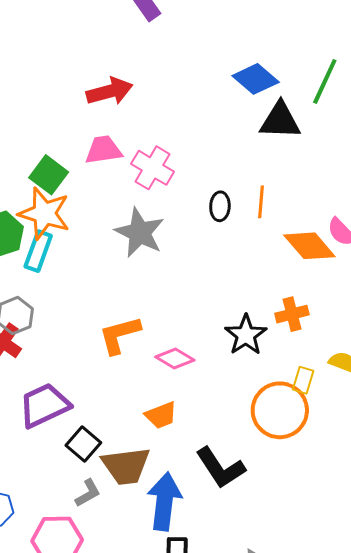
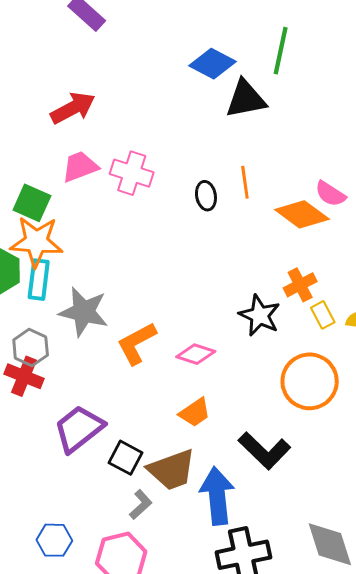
gray star: (140, 233) -> (84, 312), moved
yellow rectangle: (303, 380) -> (323, 315), moved, turned -32

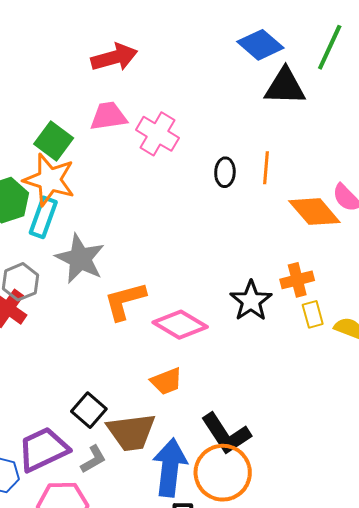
pink diamond: (196, 354) -> (180, 325), size x1.4
orange circle: (310, 381) -> (223, 473), moved
purple trapezoid: (79, 429) -> (43, 449), moved

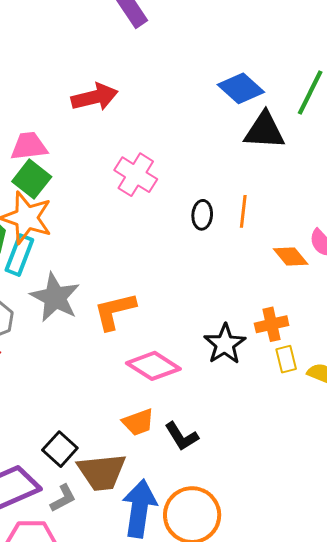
pink trapezoid: (108, 116) -> (29, 146), moved
orange diamond: (314, 212) -> (291, 256), size x0.7
orange L-shape: (125, 301) -> (115, 311), moved
black L-shape: (226, 434) -> (181, 436), moved, size x0.7

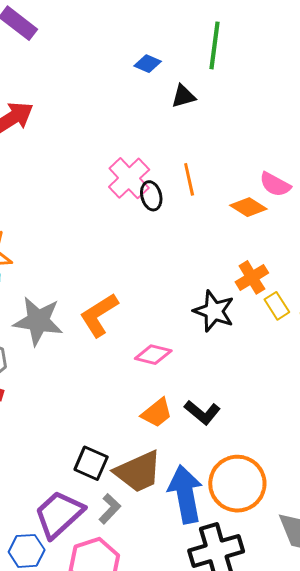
blue diamond: (241, 88) -> (148, 64), size x0.6
black triangle: (264, 131) -> (183, 96), size x0.6
pink cross: (136, 175) -> (129, 178), moved, turned 33
pink diamond: (153, 366) -> (153, 355), size x0.7

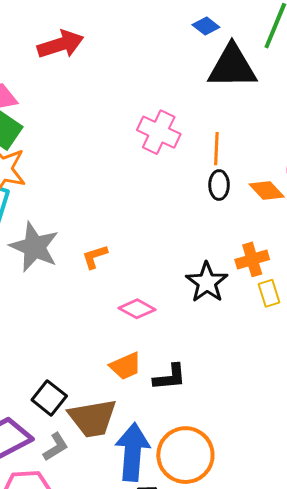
black triangle: (183, 96) -> (232, 67), size x2.0
pink cross: (129, 178) -> (159, 132), turned -36
black ellipse: (151, 196) -> (219, 185), moved
orange L-shape: (99, 315) -> (95, 257), size x0.6
black L-shape: (202, 412) -> (170, 377), turned -60

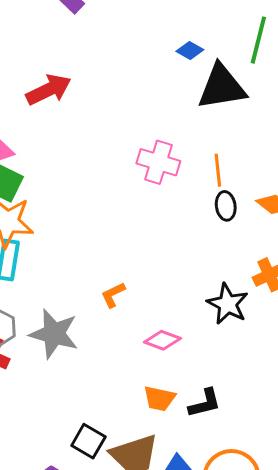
gray star: (34, 247) -> (54, 334), moved
orange trapezoid: (126, 366) -> (159, 398), turned 44

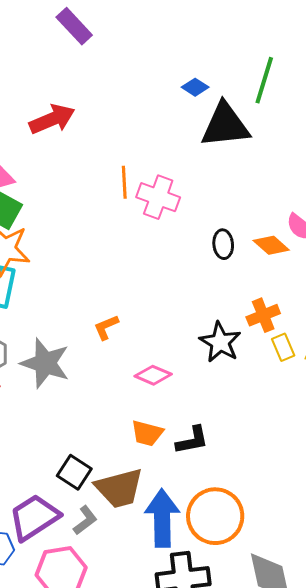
orange line: (218, 170) -> (124, 182), moved

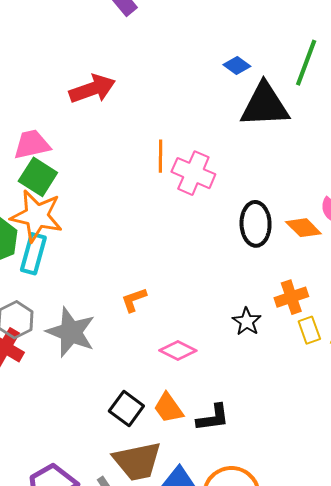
black ellipse: (223, 244) -> (256, 224), size x1.5
black star: (220, 342) -> (247, 321), size x0.7
orange trapezoid: (147, 433) -> (168, 408), turned 36
black square: (74, 472) -> (126, 409), moved

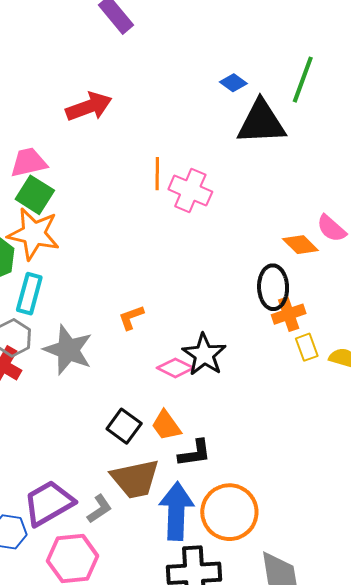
black ellipse: (256, 224) -> (273, 287), moved
cyan rectangle: (33, 254) -> (29, 294), moved
black star: (247, 321) -> (204, 355), moved, size x1.5
black L-shape: (213, 418) -> (195, 453), moved

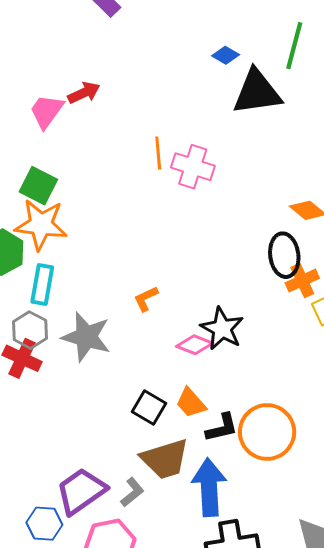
red arrow: (89, 107) -> (84, 93), size x0.7
pink trapezoid: (29, 162) -> (47, 111), moved, turned -36
orange circle: (229, 512) -> (267, 432), moved

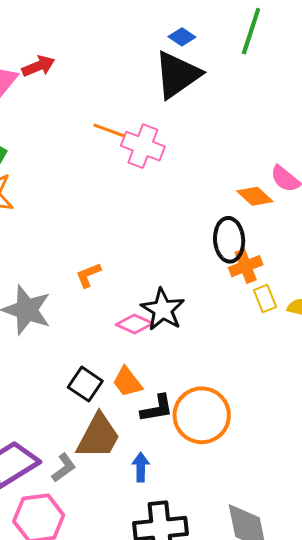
black triangle: (257, 92) -> (177, 75), moved, turned -30
orange line: (158, 153) -> (109, 130), turned -68
brown trapezoid: (165, 459) -> (98, 436), turned -48
blue arrow: (209, 487) -> (141, 467), size x0.5

